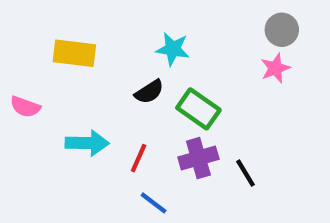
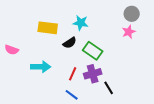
yellow rectangle: (74, 53) -> (48, 28), moved
red line: (139, 158) -> (73, 74), moved
black line: (245, 173) -> (109, 88), moved

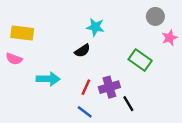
yellow rectangle: (48, 28) -> (22, 33), moved
pink star: (129, 32) -> (170, 38), moved
green rectangle: (93, 51) -> (140, 60), moved

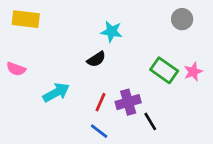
yellow rectangle: (22, 33) -> (26, 19), moved
pink star: (170, 38) -> (193, 72), moved
cyan arrow: (48, 79) -> (56, 92), turned -30

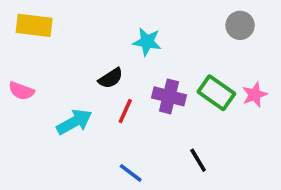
black semicircle: (96, 59) -> (111, 78), moved
red line: (100, 102) -> (125, 111), moved
purple cross: (128, 102) -> (169, 96), moved, turned 30

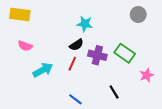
black semicircle: (111, 78) -> (76, 45), moved
pink semicircle: (21, 91) -> (25, 46), moved
pink star: (255, 95) -> (147, 75), moved

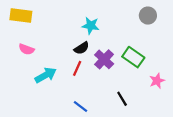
purple cross: (97, 55) -> (104, 59), turned 30

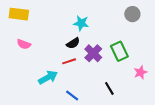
green rectangle: (133, 57) -> (119, 51), turned 30
red line: (77, 68) -> (69, 61), turned 48
cyan arrow: (46, 75) -> (48, 77), moved

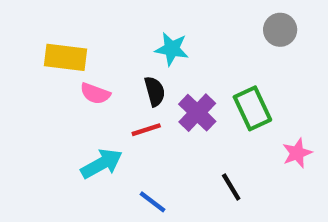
yellow rectangle: (19, 14) -> (65, 57), moved
black semicircle: (73, 43) -> (155, 91), turned -72
pink semicircle: (24, 44) -> (95, 94), moved

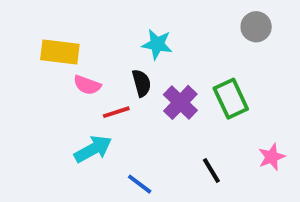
red line: (146, 130) -> (116, 112), moved
pink star: (297, 153) -> (272, 157), moved

